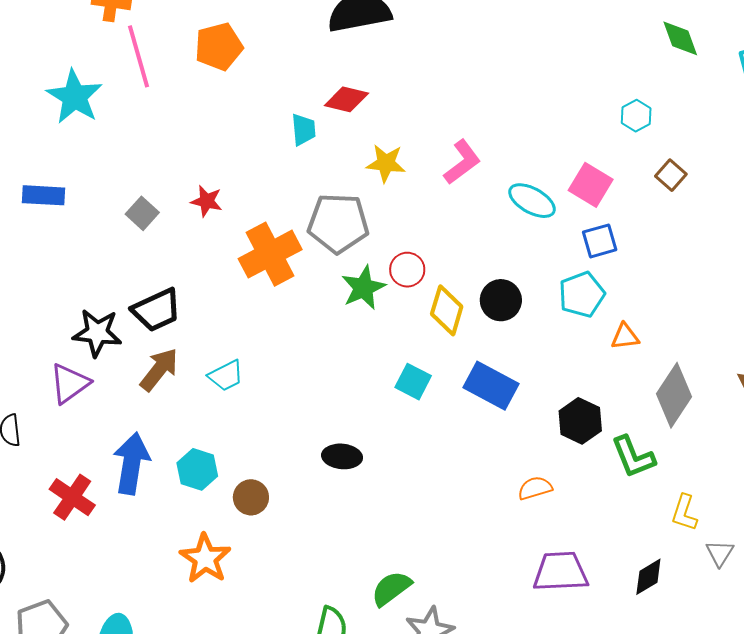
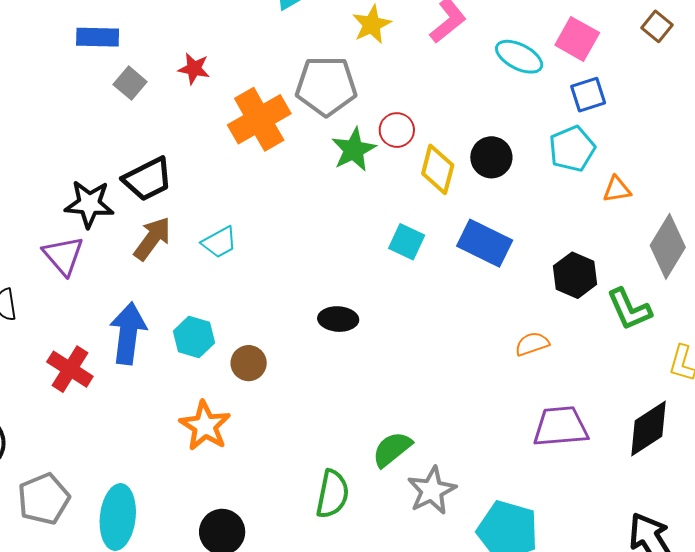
yellow star: (386, 163) -> (372, 24), turned -30
blue rectangle: (43, 195) -> (98, 37), moved
purple triangle: (70, 383) -> (63, 256), turned -33
black diamond: (648, 577) -> (649, 429), size x1.5

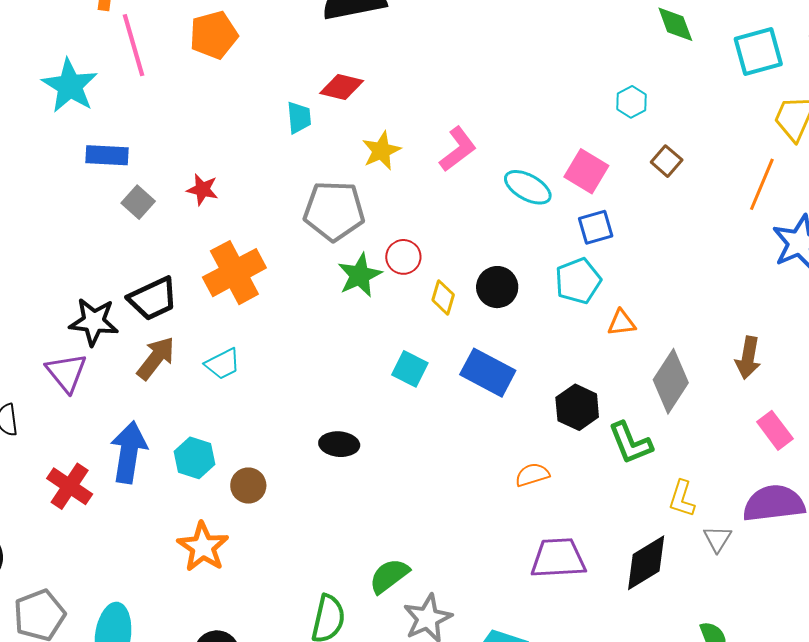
orange cross: (259, 119) -> (234, 273), moved
yellow diamond: (438, 169) -> (443, 297), size x0.7

